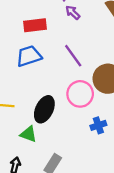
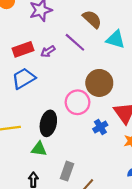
purple arrow: (73, 13) -> (48, 51), moved, turned -64
purple line: (73, 56) -> (75, 42), moved

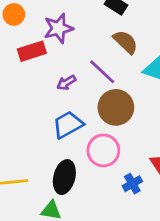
red rectangle: (23, 49) -> (32, 51), moved
blue trapezoid: (24, 78) -> (68, 125), moved
brown circle: (99, 83) -> (116, 107), moved

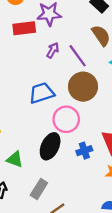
purple arrow: (66, 83) -> (53, 50), moved, turned 140
black ellipse: (64, 177) -> (50, 146), moved

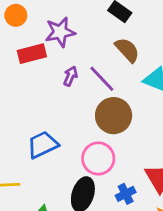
blue trapezoid: (42, 93) -> (43, 145), moved

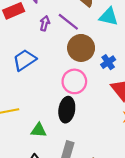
blue trapezoid: (43, 145) -> (25, 60), moved
blue cross: (126, 194) -> (108, 62), moved

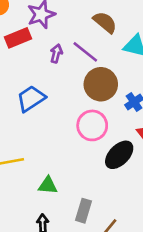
black ellipse: (67, 110) -> (119, 155), moved, turned 35

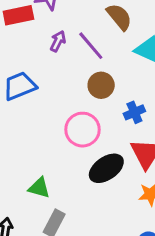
brown circle: (101, 84) -> (101, 85), size x0.7
green triangle: (48, 185) -> (39, 188), moved

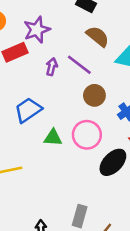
green triangle: (39, 188) -> (53, 138), moved

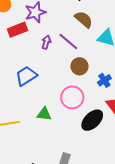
green triangle: (53, 138) -> (44, 114), moved

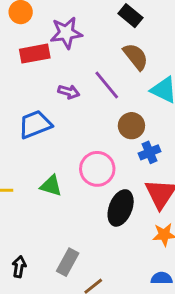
purple arrow: (46, 42) -> (69, 92), moved, turned 80
brown circle: (79, 66) -> (131, 126), moved
black ellipse: (92, 120) -> (121, 208), turned -35

